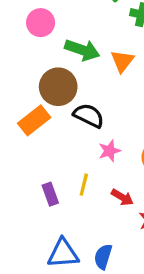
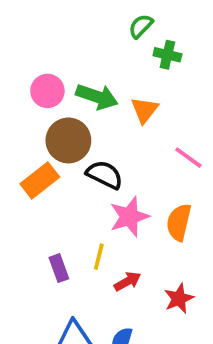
pink circle: (41, 23) -> (47, 91), moved
pink star: (109, 151) -> (129, 217), size x1.5
red arrow: (122, 197) -> (127, 281), moved, turned -60

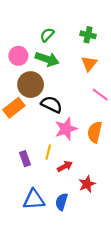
green semicircle: (141, 26) -> (47, 35), moved
orange triangle: (145, 110) -> (89, 64), moved
red star: (179, 299) -> (87, 184), moved

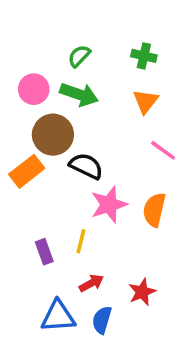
red arrow: (65, 166) -> (91, 283), moved

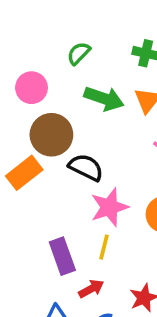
green arrow: (79, 94) -> (104, 99), moved
yellow line: (81, 241) -> (104, 247), moved
purple rectangle: (44, 252) -> (62, 256), moved, size x1.4

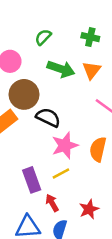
yellow line: (104, 247) -> (61, 174), turned 48
red arrow: (91, 289) -> (52, 203), turned -90

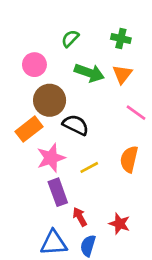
pink star: (65, 145) -> (51, 158), moved
yellow line: (61, 174) -> (89, 167), moved
red star: (89, 209) -> (120, 224), turned -30

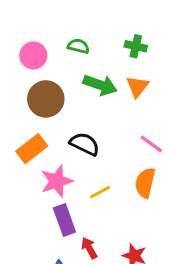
green semicircle: (70, 39) -> (78, 46), turned 60
pink circle: (34, 65) -> (33, 55), moved
brown circle: (50, 100) -> (46, 99), moved
pink line: (136, 113) -> (151, 144), moved

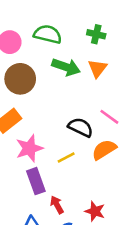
green semicircle: (78, 46) -> (48, 34), size x1.5
black semicircle: (85, 144) -> (80, 127), moved
orange semicircle: (145, 183) -> (104, 150), turned 45

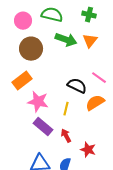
pink star: (29, 148) -> (38, 102), turned 30
yellow line: (66, 158) -> (66, 109), turned -48
purple rectangle: (36, 181) -> (43, 127), turned -30
red arrow: (57, 205) -> (66, 136), moved

